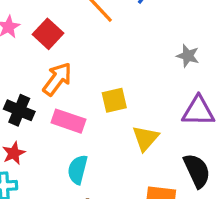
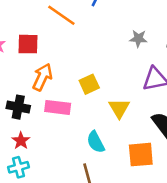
red square: (48, 34) -> (28, 44), turned -30
cyan semicircle: (78, 170) -> (96, 142), moved, turned -30

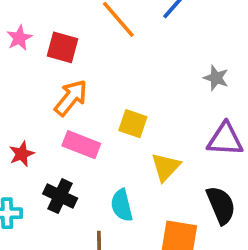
yellow square: (89, 84) -> (133, 124), turned 30
black cross: (18, 107) -> (60, 196), moved
red star: (21, 141) -> (22, 154), moved

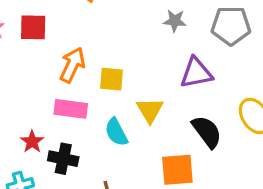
orange arrow: (71, 98) -> (72, 65), moved
red star: (22, 154) -> (32, 142), moved
cyan semicircle: (122, 205) -> (116, 132), moved

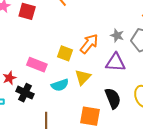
gray star: (175, 21) -> (117, 35), moved
orange arrow: (72, 65) -> (89, 44), moved
cyan semicircle: (116, 132) -> (60, 85), turned -96

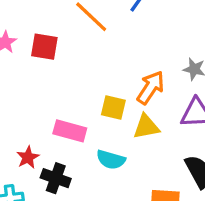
yellow triangle: (83, 77) -> (146, 127), moved, turned 42
cyan semicircle: (60, 85) -> (111, 160), turned 42

